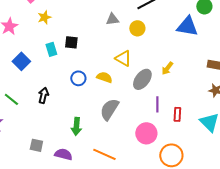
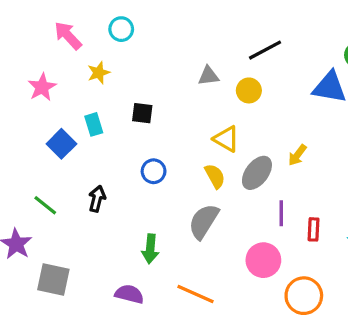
cyan rectangle: (51, 49) -> (94, 124), moved
yellow semicircle: (104, 77) -> (215, 176), moved, turned 42
gray square: (36, 145) -> (53, 280), moved, size x1.5

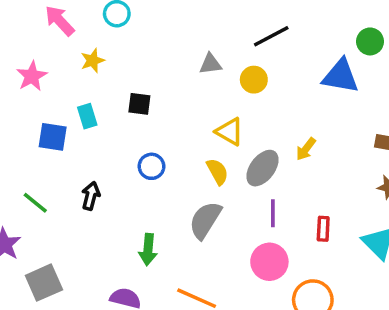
blue square: (61, 144) -> (53, 137), turned -36
purple line: (281, 213) -> (273, 213), moved
gray square: (53, 280) -> (44, 283), turned -36

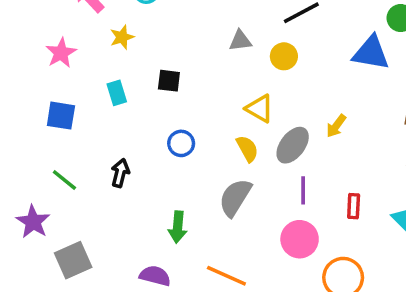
blue square: (53, 137) -> (61, 116), moved

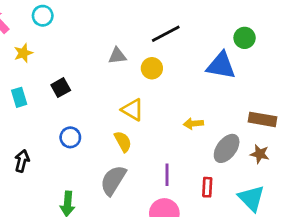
black square: (169, 81) -> (61, 88), turned -36
yellow arrow: (336, 126) -> (193, 124), turned 48
gray ellipse: (293, 145) -> (227, 148), moved

